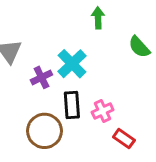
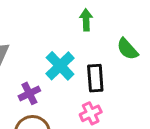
purple cross: (41, 77) -> (29, 93), moved
black rectangle: (72, 105) -> (95, 78), moved

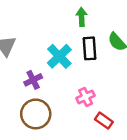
black rectangle: (95, 78) -> (89, 48), moved

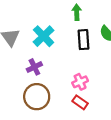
cyan cross: (59, 56) -> (44, 36), moved
red rectangle: (104, 121) -> (80, 102), moved

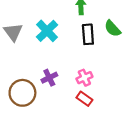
purple cross: (34, 67) -> (49, 78), moved
brown circle: (37, 97) -> (22, 93), moved

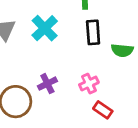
green semicircle: (112, 29) -> (122, 50), moved, turned -42
red rectangle: (84, 99) -> (103, 110), moved

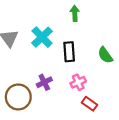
black rectangle: (93, 32) -> (69, 52), moved
green semicircle: (122, 50) -> (105, 55), turned 48

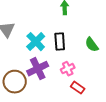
cyan cross: (42, 37) -> (36, 42), moved
purple cross: (44, 82) -> (38, 69), size x1.5

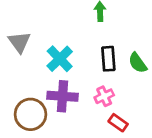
black rectangle: (60, 42) -> (108, 59), moved
purple cross: (38, 69) -> (62, 96), turned 30

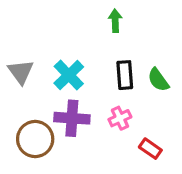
gray triangle: (19, 42) -> (21, 72), moved
red rectangle: (118, 123) -> (150, 149), moved

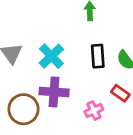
pink cross: (120, 118) -> (94, 111), moved
red rectangle: (150, 149) -> (120, 93), moved

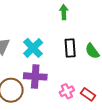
red rectangle: (120, 93) -> (88, 94), moved

